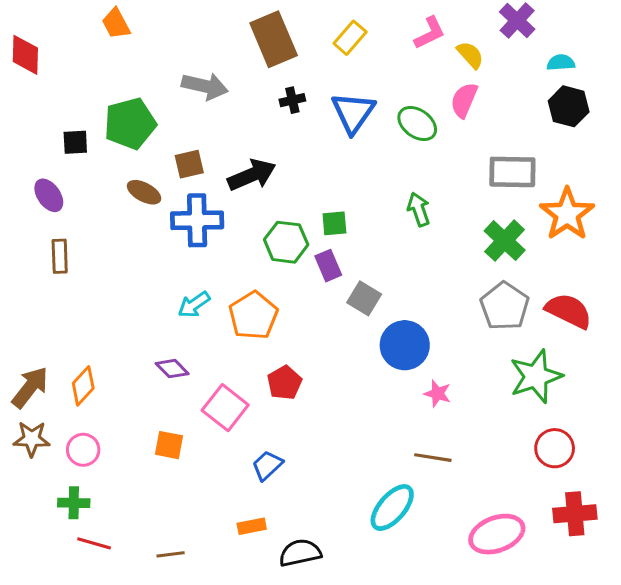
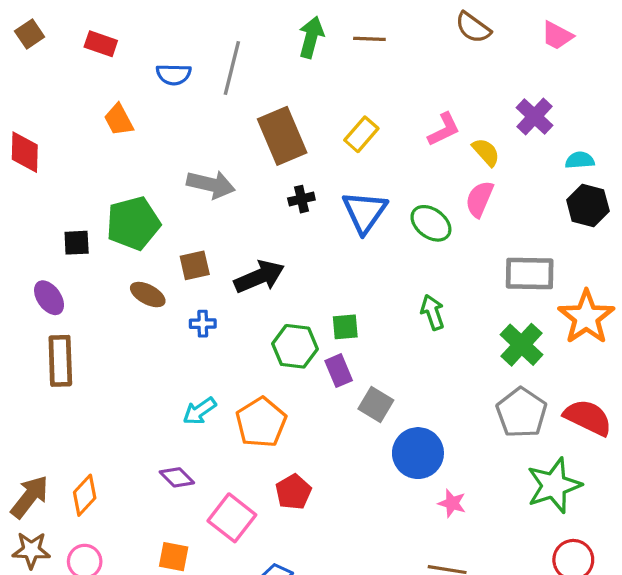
blue cross: (197, 220) -> (203, 324), size x0.5
brown rectangle: (60, 256) -> (60, 361), size x1.4

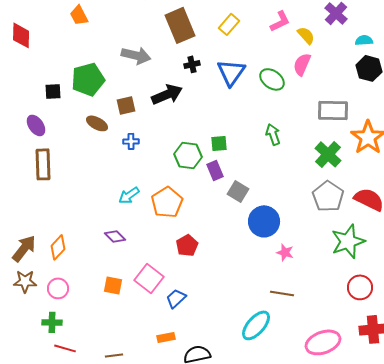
black arrow: (259, 277) -> (167, 94), moved
pink square: (232, 518) -> (149, 278), moved

